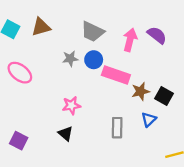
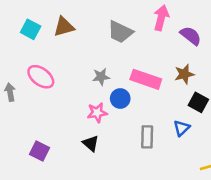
pink arrow: (130, 40) -> (161, 18), moved
gray star: (70, 59) -> (101, 77), moved
blue circle: (94, 60) -> (120, 99), moved
brown star: (141, 91) -> (184, 74), moved

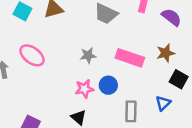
blue circle: (120, 99) -> (108, 85), moved

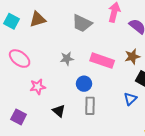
pink star: (84, 89) -> (38, 87), moved
gray rectangle: (131, 111) -> (90, 106), moved

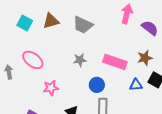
gray trapezoid: (82, 23) -> (83, 25), moved
blue triangle: (130, 99) -> (136, 85), moved, turned 40

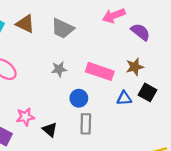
pink arrow: (127, 14) -> (114, 16), turned -126
brown triangle: (51, 21) -> (25, 24), turned 42
pink star: (51, 88) -> (25, 117), moved

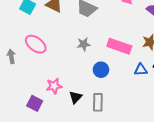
gray rectangle: (86, 124) -> (98, 102), moved
black triangle: (50, 130) -> (75, 97), turned 32

